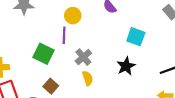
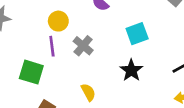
cyan square: (136, 37) -> (137, 34), turned -30
gray cross: (83, 57) -> (83, 46), moved

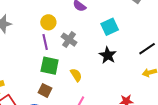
green square: (31, 72) -> (50, 66), moved

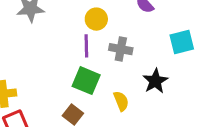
gray cross: (69, 40) -> (121, 49), turned -35
black star: (108, 55) -> (155, 81), moved

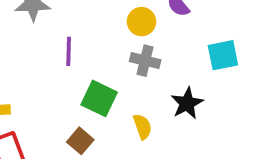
yellow circle: (96, 19) -> (141, 22), moved
purple line: (86, 46) -> (69, 51), moved

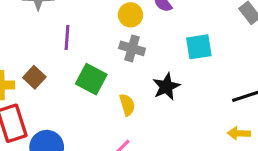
brown square: (80, 141) -> (34, 77), moved

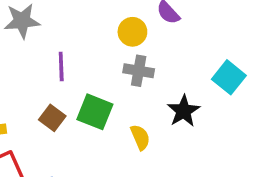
cyan square: (199, 47) -> (229, 77), moved, turned -36
brown square: (34, 77) -> (52, 118), moved

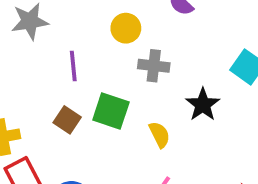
yellow circle: (132, 32) -> (126, 28), moved

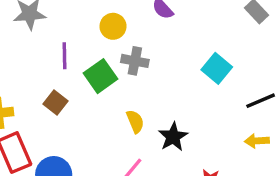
black star: (203, 105) -> (173, 137), moved
green square: (111, 111) -> (100, 76), moved, turned 32

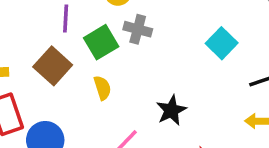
brown square: (56, 102) -> (53, 66), size x1.5
yellow semicircle: (135, 121) -> (102, 88), moved

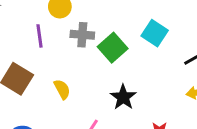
purple line: (66, 19) -> (39, 36), moved
green square: (101, 42) -> (113, 48), moved

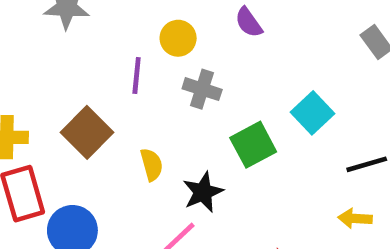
green square: (113, 48) -> (253, 145), moved
black star: (123, 97) -> (203, 192), moved

